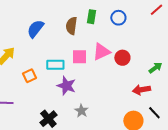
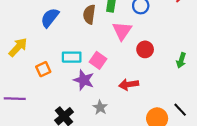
pink triangle: (101, 52) -> (122, 31), moved, turned -30
pink square: (79, 57) -> (98, 60), moved, turned 35
green arrow: (155, 68) -> (181, 60), turned 144
red arrow: (141, 90) -> (129, 84), moved

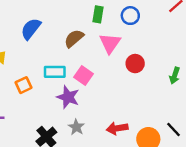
brown semicircle: (89, 14) -> (74, 38), moved, turned 42
red arrow: (129, 84) -> (117, 128), moved
gray star: (100, 107) -> (76, 127), moved

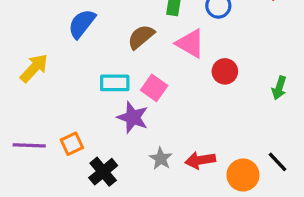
pink triangle: (110, 43) -> (190, 43), turned -35
orange square: (24, 85) -> (72, 144), moved
gray star: (76, 127) -> (161, 159), moved

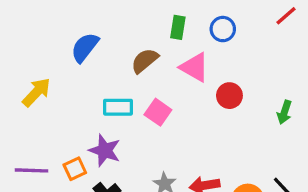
purple star: (133, 117) -> (105, 150), moved

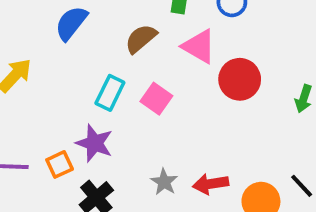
red circle: (229, 96) -> (240, 79), size x1.4
cyan rectangle: (118, 107) -> (110, 93), turned -64

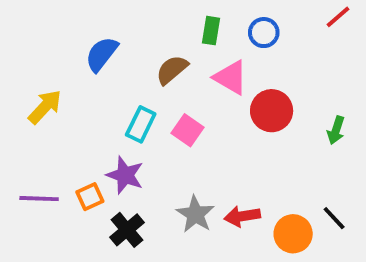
gray star: (164, 182) -> (195, 214), size x1.4

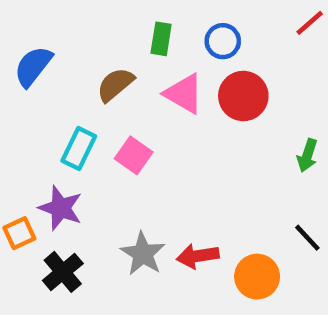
red circle: (272, 111) -> (243, 96), moved
black line: (334, 218) -> (307, 238), moved

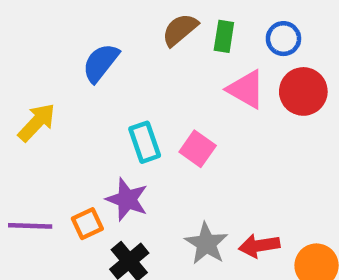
brown semicircle: (115, 85) -> (180, 30), moved
cyan rectangle: (79, 149) -> (145, 142), turned -45

